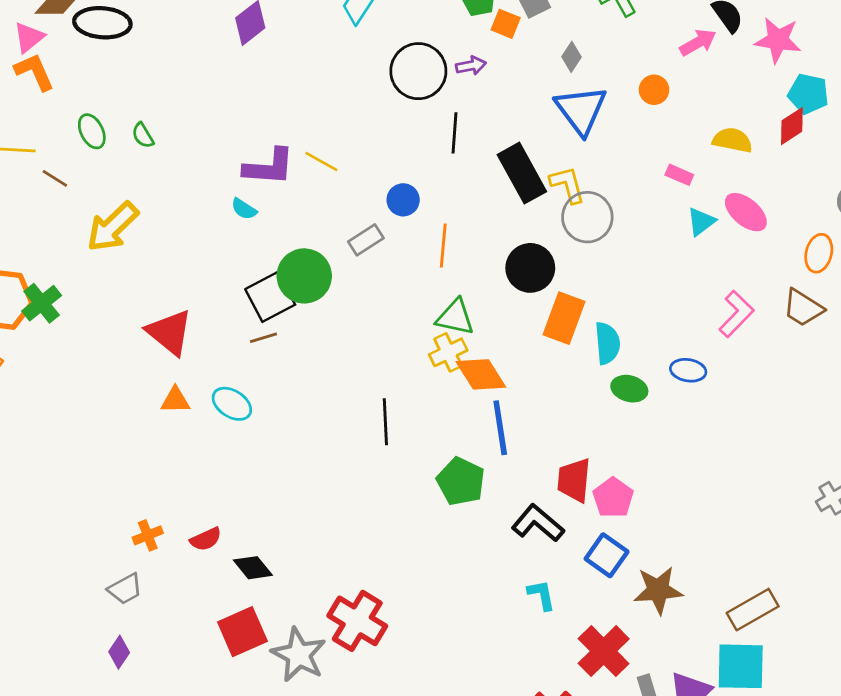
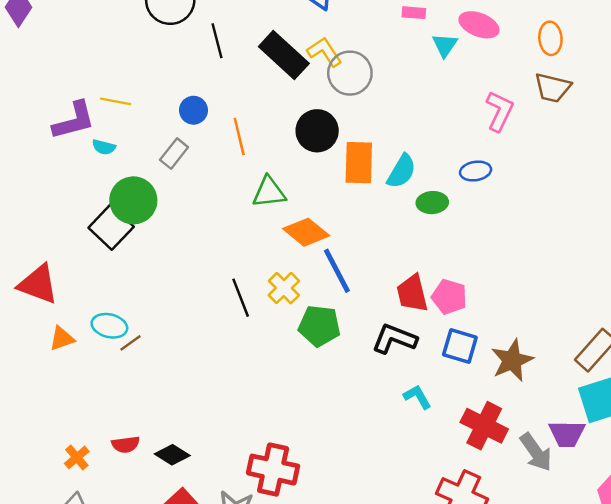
cyan semicircle: (244, 209) -> (104, 147), moved
brown line: (264, 338) -> (130, 343), moved
cyan semicircle: (607, 343) -> (402, 171), turned 54
yellow cross: (448, 352) -> (284, 288), moved
red semicircle: (206, 539) -> (126, 444), turned 36

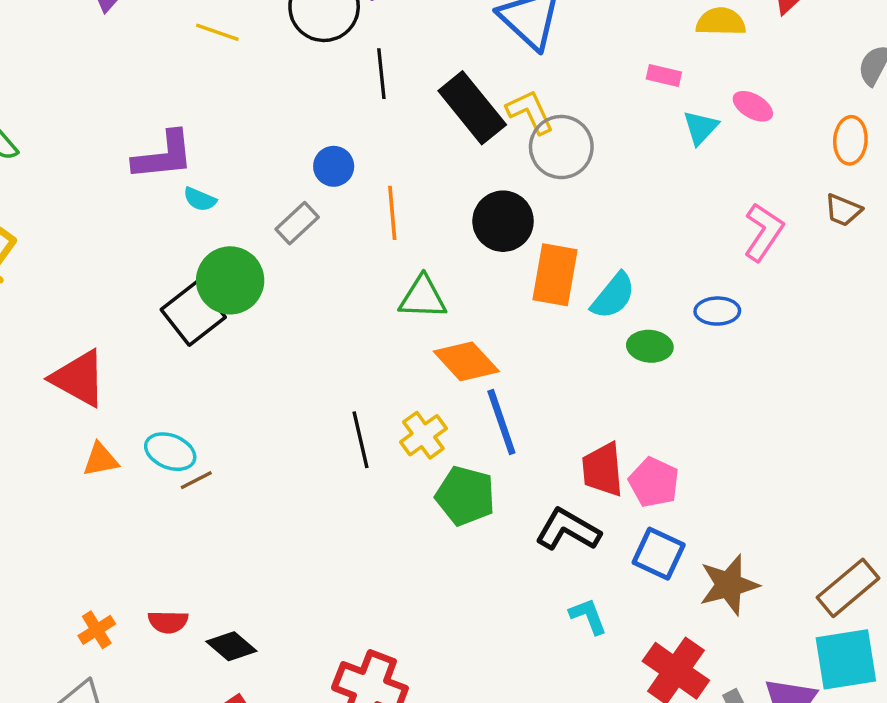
pink ellipse: (479, 25) -> (753, 106), size x0.7
brown trapezoid: (553, 88) -> (843, 210), size x0.7
yellow line: (116, 101) -> (217, 32), moved

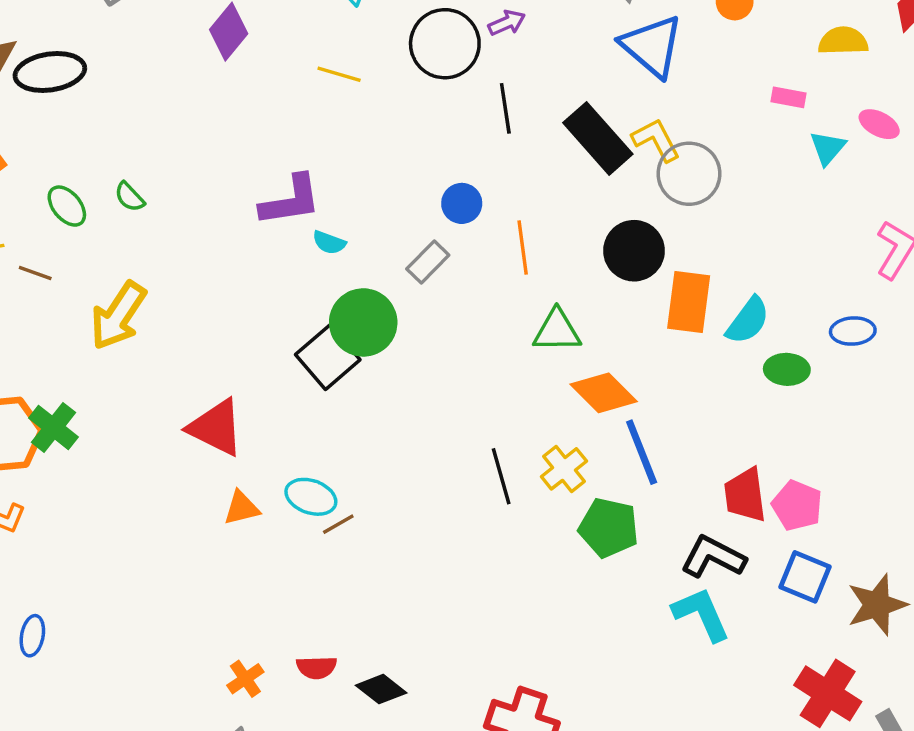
cyan L-shape: (588, 616) -> (701, 614), moved, size x1.5

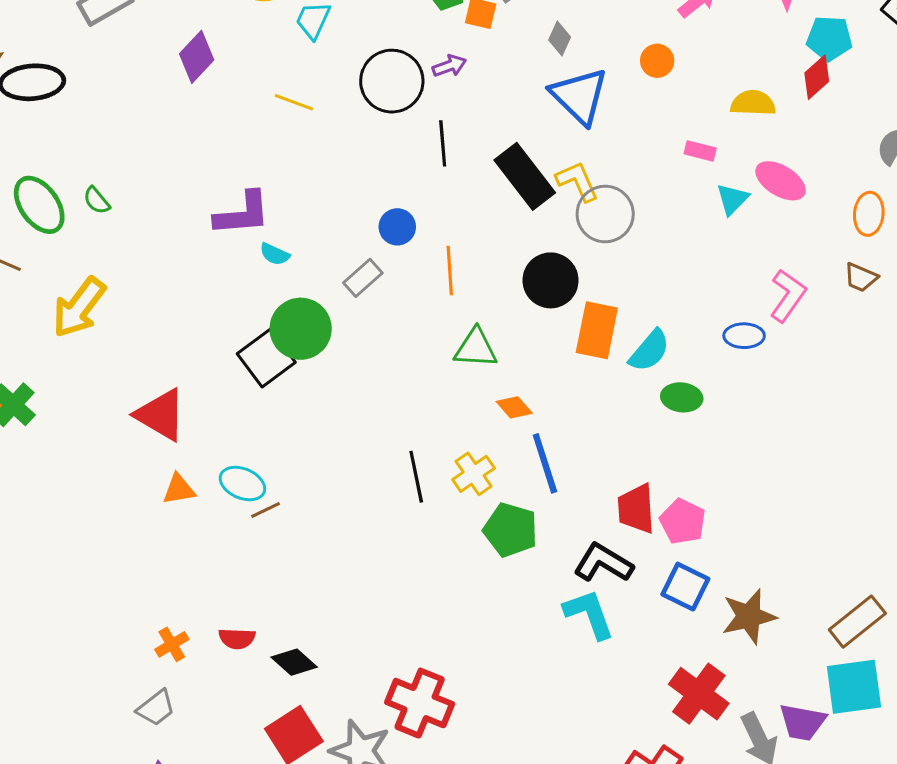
pink ellipse: (879, 124) -> (781, 181), size x1.4
green ellipse: (67, 206) -> (39, 205), size x1.5
blue ellipse: (853, 331) -> (744, 336), moved
orange diamond: (604, 393) -> (514, 407), size x0.6

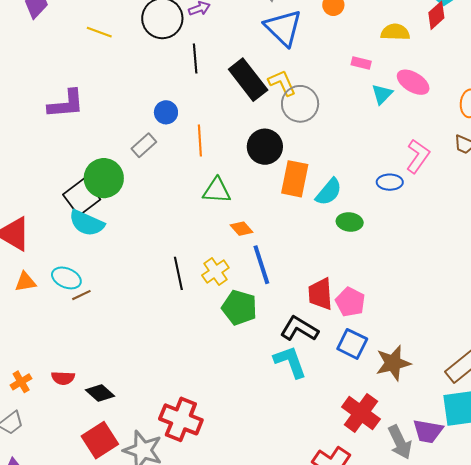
cyan semicircle: (275, 254) -> (87, 223), moved, size x1.8

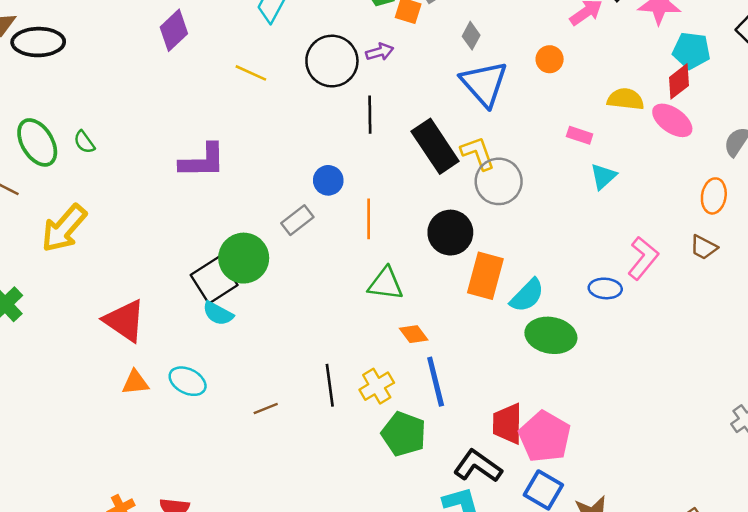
pink ellipse: (413, 82) -> (672, 120), moved
green ellipse: (350, 222) -> (551, 335), size x1.5
cyan semicircle: (87, 223) -> (218, 313), size x0.7
brown line: (81, 295) -> (266, 409), moved
pink pentagon: (350, 302) -> (545, 437), size x1.4

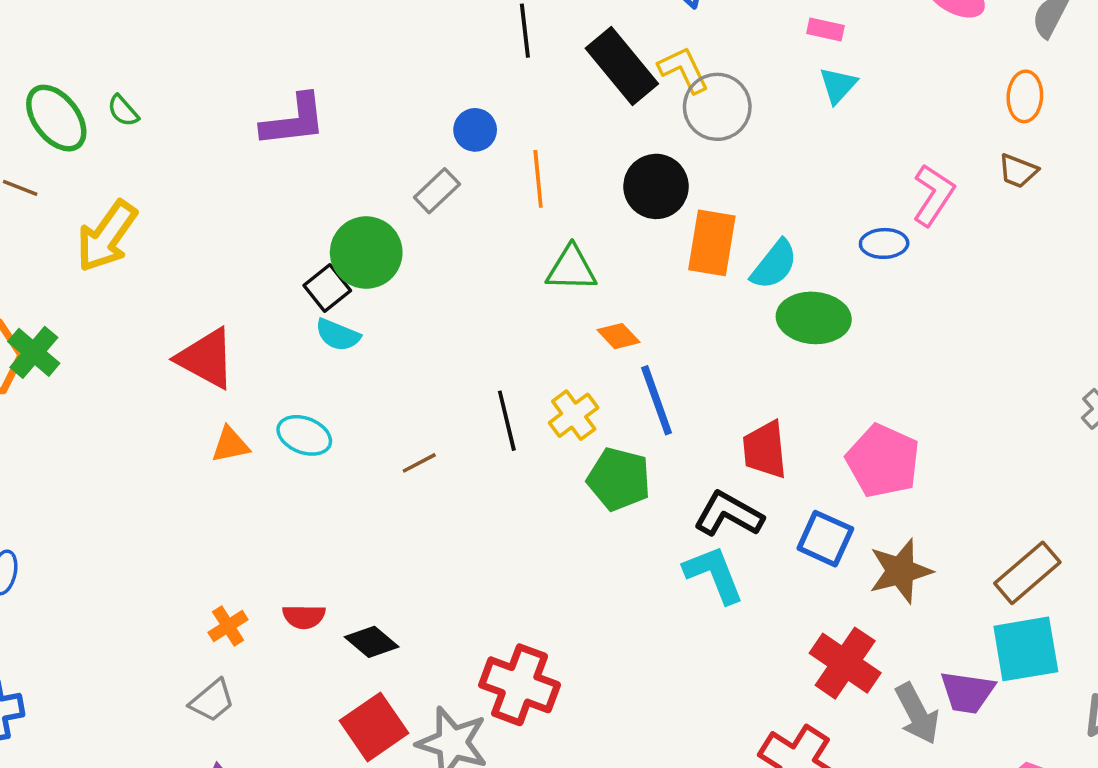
cyan triangle: (603, 176) -> (838, 85), moved
black square: (214, 280) -> (327, 288), size x0.7
pink pentagon: (545, 437) -> (883, 461), moved

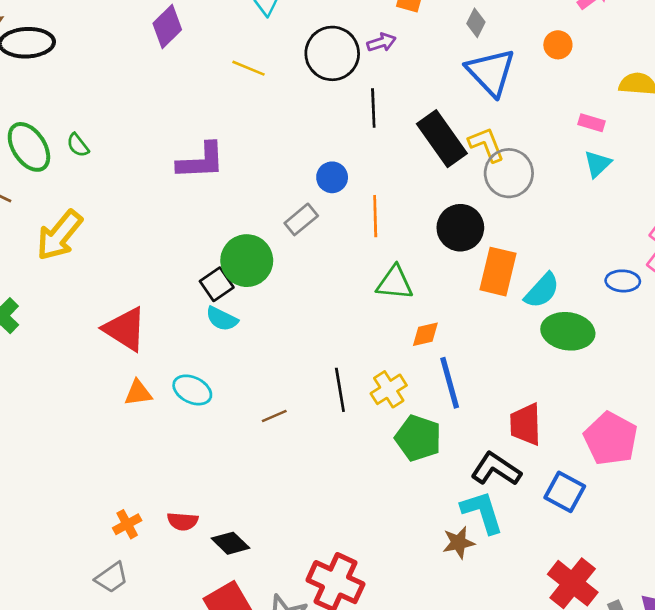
orange diamond: (619, 336) -> (425, 334), turned -64
brown star: (900, 571) -> (458, 543), moved, size x0.7

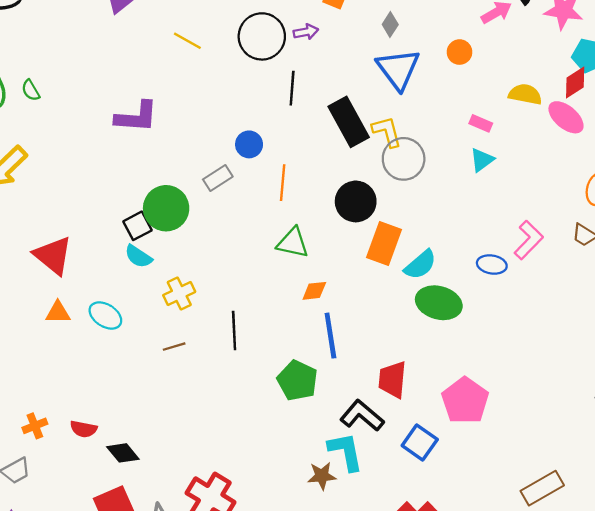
yellow cross: (389, 389) -> (179, 293), moved

